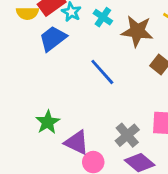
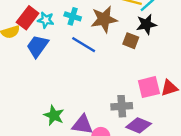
blue line: (102, 72) -> (84, 45), moved
gray cross: (127, 135) -> (122, 106), turned -36

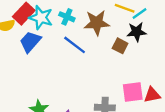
cyan star: (46, 20) -> (41, 18), size x1.5

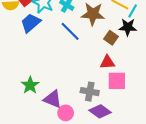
cyan line: (139, 14) -> (133, 11), turned -32
red triangle: (152, 95) -> (107, 62), moved

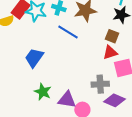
blue trapezoid: (31, 23) -> (34, 58), moved
brown square: (111, 38) -> (112, 36), moved

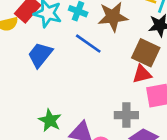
brown square: (112, 36) -> (146, 53), size x1.5
blue trapezoid: (34, 58) -> (40, 55), moved

